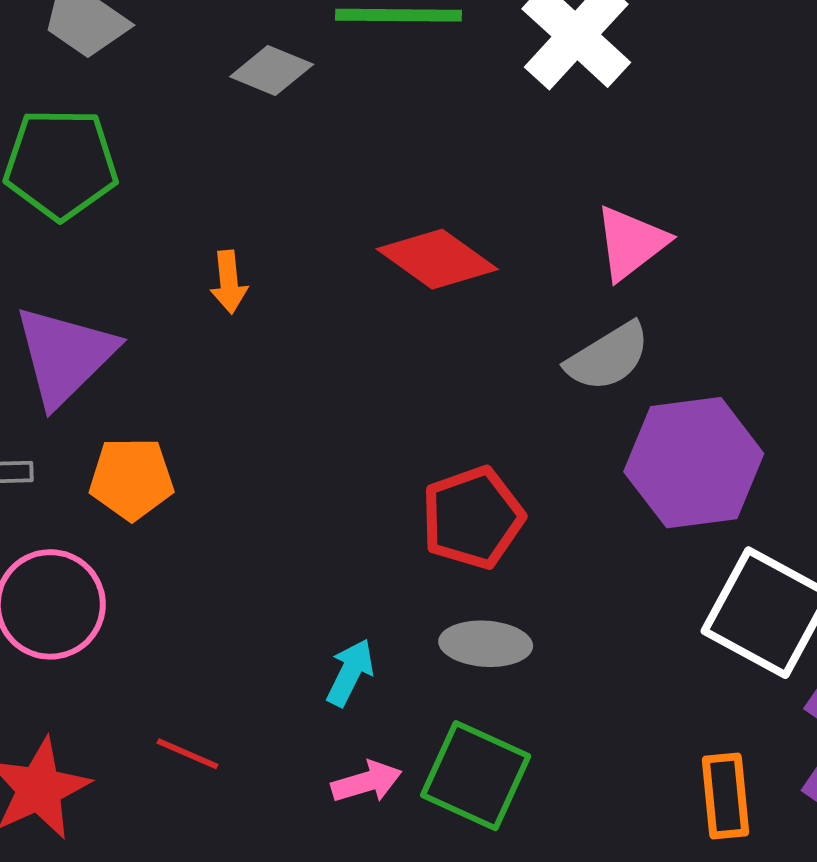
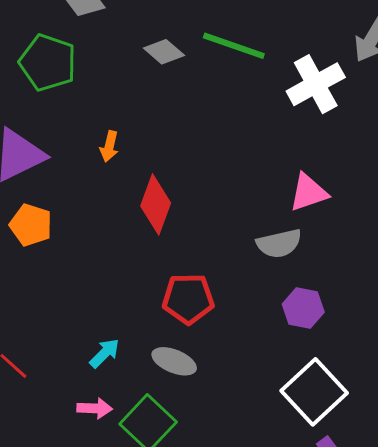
red diamond: (437, 259) -> (156, 204), moved, turned 56
purple hexagon: (694, 463) -> (303, 308), size x0.6

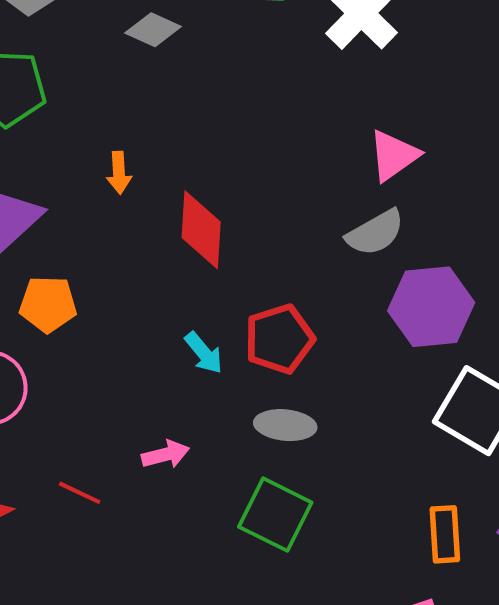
purple hexagon: (303, 308) -> (431, 307), size x1.5
cyan arrow: (105, 353) -> (204, 353), moved, turned 112
pink arrow: (95, 408) -> (166, 454), moved

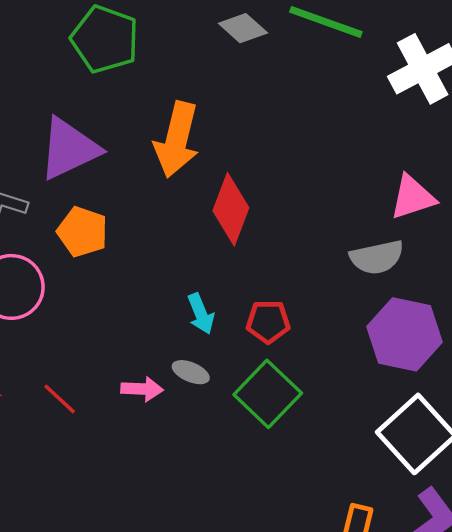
orange arrow: (119, 173) -> (177, 140), size x2.0
red pentagon: (279, 339) -> (268, 322), size x0.7
gray ellipse: (285, 425) -> (191, 372), moved, size x0.7
green square: (275, 515) -> (268, 394), moved

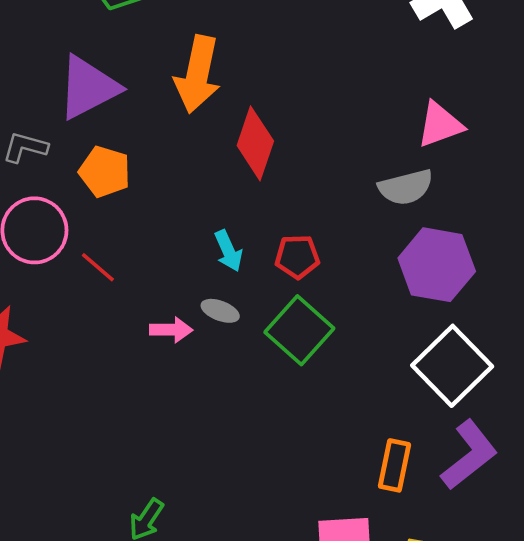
red line: (60, 399) -> (98, 267), moved

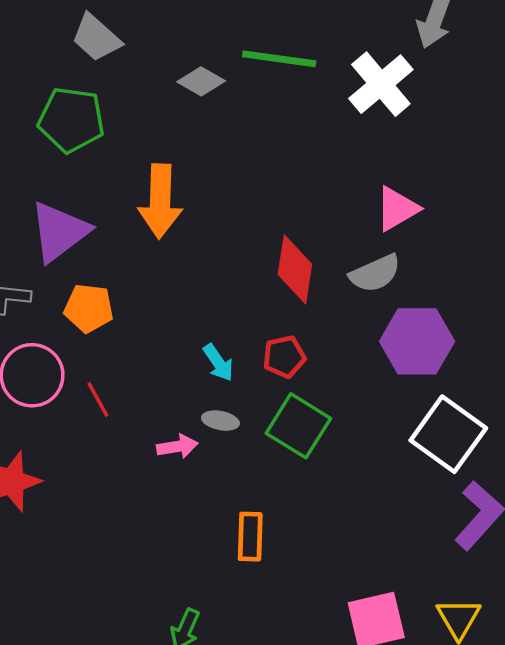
red diamond: (255, 143) -> (295, 269), moved
red line: (98, 267) -> (98, 400), turned 30
orange rectangle: (394, 465) -> (250, 537), moved

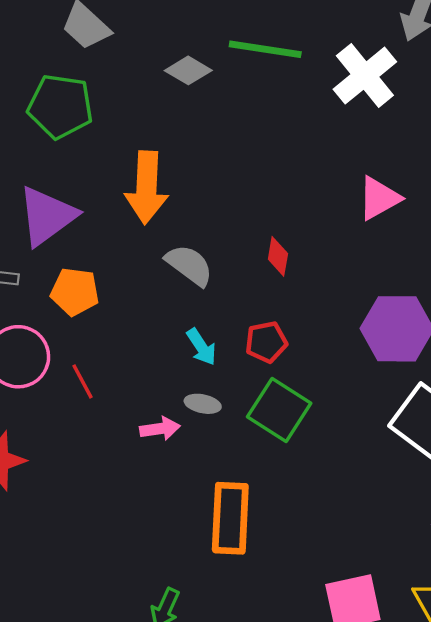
red diamond: (295, 269) -> (278, 256), size x0.6
gray semicircle: (375, 273) -> (189, 265), moved, turned -120
orange rectangle: (250, 537) -> (230, 518), size x1.5

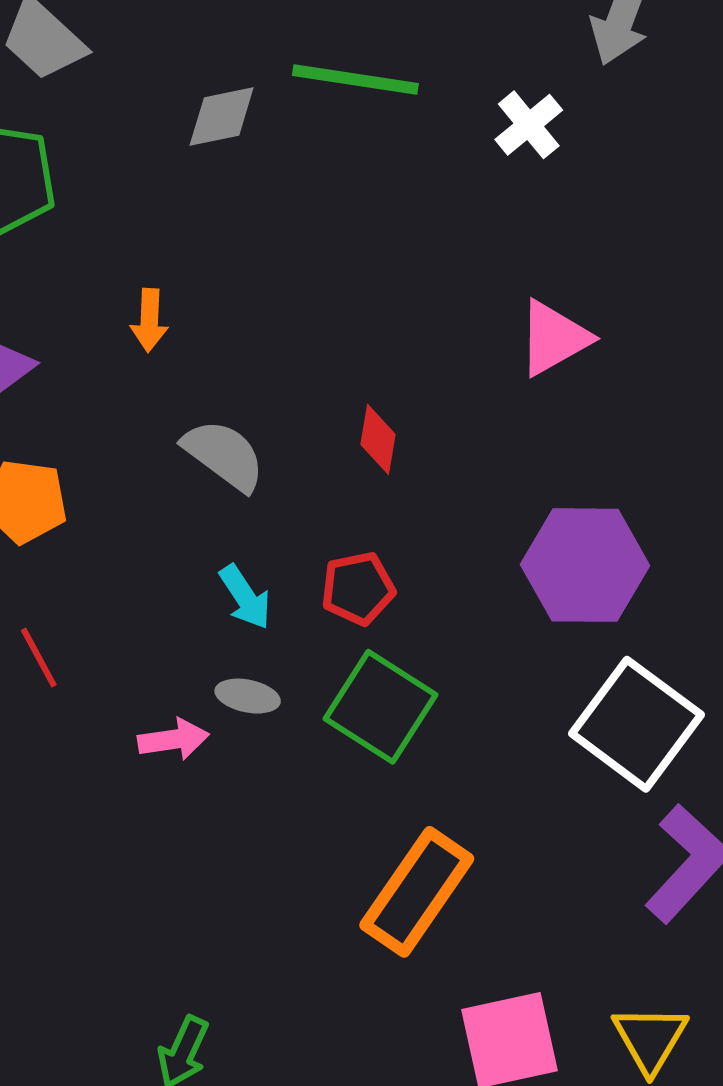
gray diamond: (188, 70) -> (222, 116), turned -42
white cross: (365, 76) -> (529, 125), size x0.6
orange arrow: (147, 188) -> (149, 320), size x0.5
orange rectangle: (230, 518) -> (417, 892), moved, turned 32

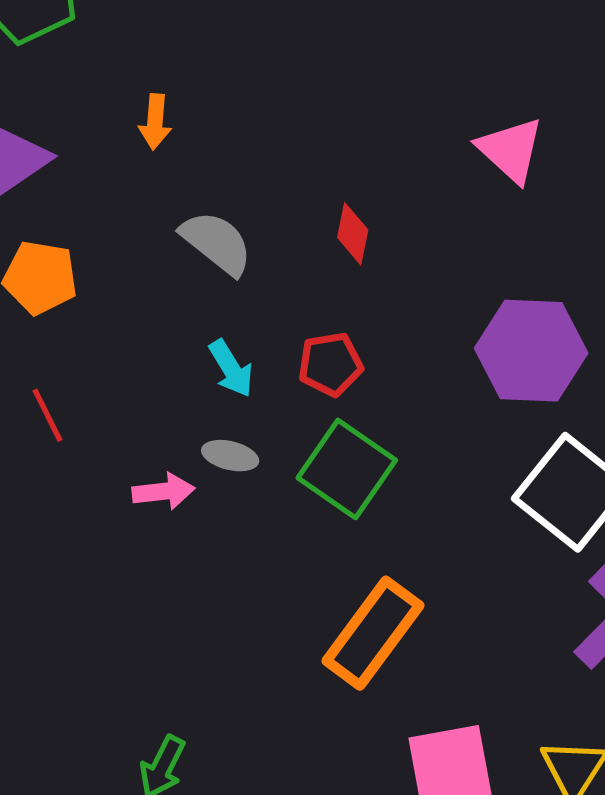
pink triangle: (554, 338) -> (510, 150), turned -50

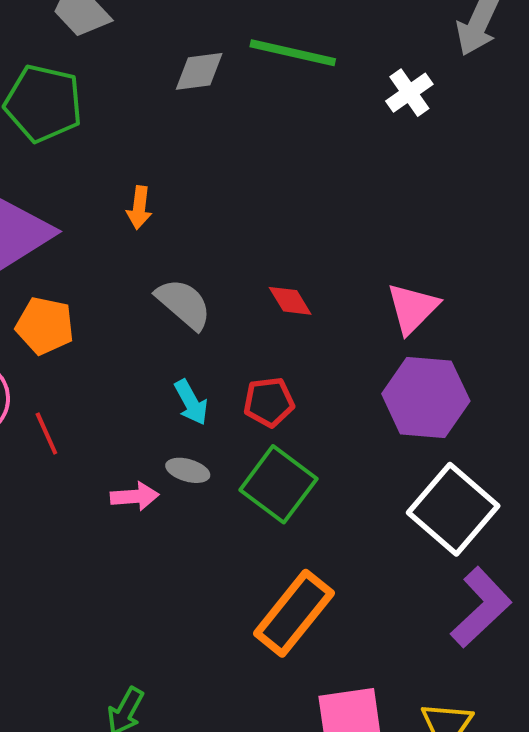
pink triangle: (510, 150) -> (412, 308), moved, turned 30
red diamond: (353, 234) -> (290, 301), turned -45

